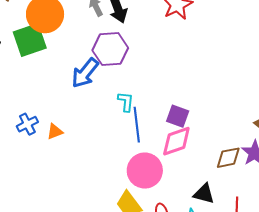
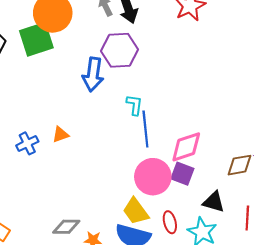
blue arrow: (85, 73) -> (93, 74), turned -32
purple square: (178, 116) -> (182, 174), moved
blue cross: (27, 124) -> (27, 143), moved

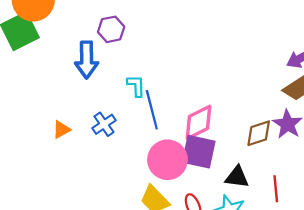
purple hexagon: (120, 50) -> (111, 29), size x0.7
blue cross: (27, 143) -> (104, 124), moved
purple square: (182, 174) -> (199, 152), size x1.4

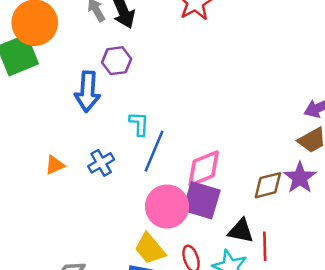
blue line: (152, 110) -> (154, 151), turned 33
red line: (276, 189) -> (265, 246), moved

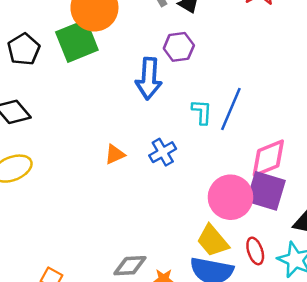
blue line: (154, 151) -> (231, 109), moved

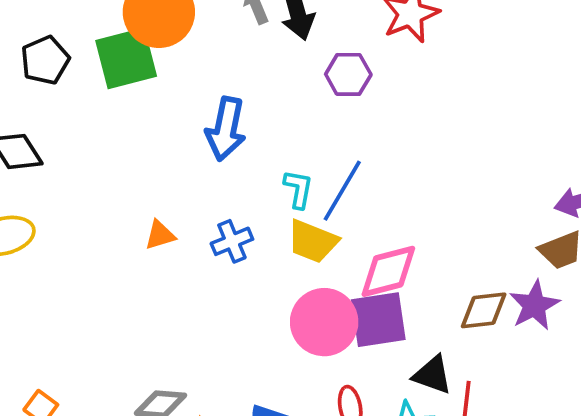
purple hexagon: (179, 47) -> (348, 74), moved
purple square: (266, 191) -> (378, 320), turned -33
yellow trapezoid: (213, 241) -> (313, 241), moved, turned -36

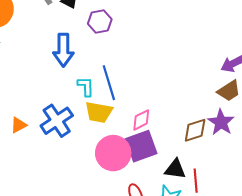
blue arrow: (226, 129) -> (63, 50), moved
blue line: (342, 191) -> (109, 83), turned -36
blue cross: (232, 241) -> (57, 121), size x1.5
pink diamond: (388, 271) -> (141, 120), size x0.7

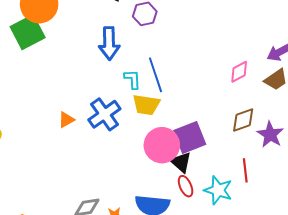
pink diamond: (141, 120) -> (239, 72), moved
purple star: (221, 122) -> (270, 135), moved
black triangle: (175, 169) -> (181, 162), moved, turned 35

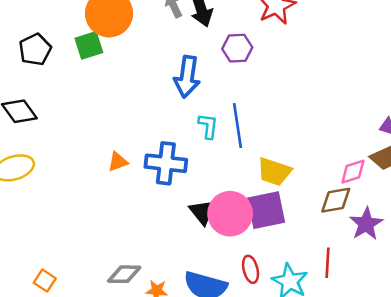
green square: (28, 32) -> (89, 45), size x0.7
pink diamond: (239, 72) -> (353, 172), moved
yellow trapezoid: (146, 105) -> (274, 172), moved
blue cross: (104, 114) -> (166, 163), turned 32
black triangle: (181, 162) -> (202, 212), moved

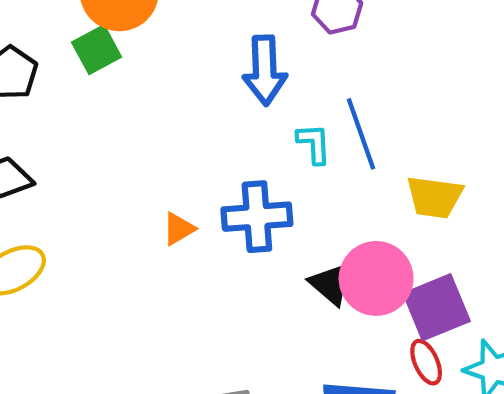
purple square: (266, 210) -> (437, 307), moved

